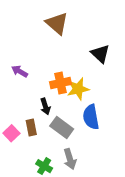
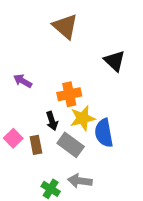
yellow star: (78, 89) -> (83, 118), moved
pink square: (11, 133) -> (13, 138), moved
gray arrow: (70, 159) -> (80, 181), turned 114

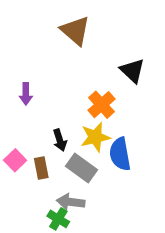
purple arrow: (23, 81) -> (26, 94), turned -120
orange cross: (69, 94) -> (102, 105), moved, turned -30
gray arrow: (80, 181) -> (71, 202), moved

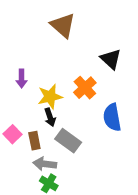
yellow star: (95, 137) -> (50, 97), moved
blue semicircle: (120, 154) -> (112, 117), moved
gray arrow: (71, 202) -> (45, 164), moved

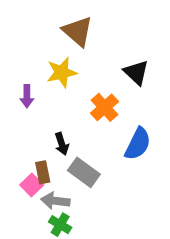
yellow star: (50, 97) -> (62, 72), moved
blue semicircle: (112, 117) -> (138, 144), turned -144
pink square: (12, 134) -> (32, 185), moved

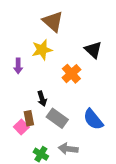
blue semicircle: (138, 144) -> (93, 119), moved, turned 115
gray arrow: (55, 201) -> (68, 149), moved

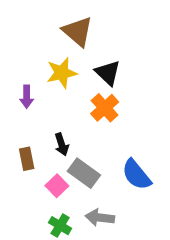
black triangle: (93, 50) -> (108, 73), moved
brown rectangle: (29, 118) -> (27, 159), moved
pink square: (21, 127) -> (57, 186), moved

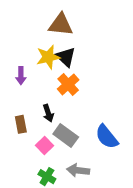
brown triangle: (78, 31) -> (61, 25), turned -35
black triangle: (108, 73) -> (66, 57), moved
orange cross: (105, 108) -> (68, 84), moved

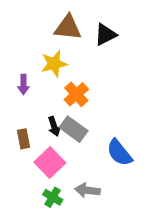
black triangle: (66, 57) -> (106, 35), moved, turned 50
gray rectangle: (66, 136) -> (74, 129), moved
pink square: (44, 145) -> (50, 162), size x1.5

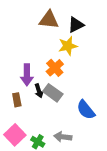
yellow star: (54, 64) -> (68, 46), moved
purple arrow: (23, 85) -> (27, 75), moved, size x1.5
pink square: (50, 162) -> (15, 135), moved

